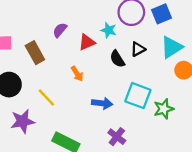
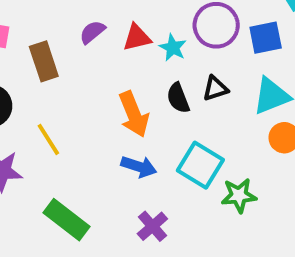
red triangle: (87, 42) -> (137, 38), moved
orange arrow: (77, 74) -> (134, 114), moved, size x1.6

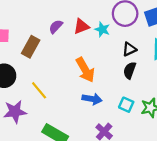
brown rectangle: (44, 61) -> (31, 47), turned 55
black semicircle: (178, 98) -> (130, 70), moved, turned 49
cyan square: (200, 165) -> (126, 105), moved, size x0.6

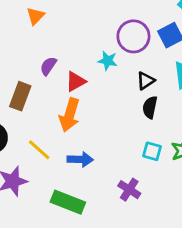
red triangle: (81, 26) -> (76, 81), moved
orange arrow: (85, 70) -> (69, 115), moved, turned 55
blue arrow: (92, 99) -> (80, 159), moved

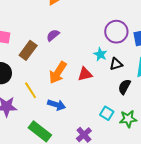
cyan star: (108, 61) -> (100, 54), moved
red triangle: (76, 81) -> (85, 74), moved
black semicircle: (150, 107) -> (124, 87), moved

